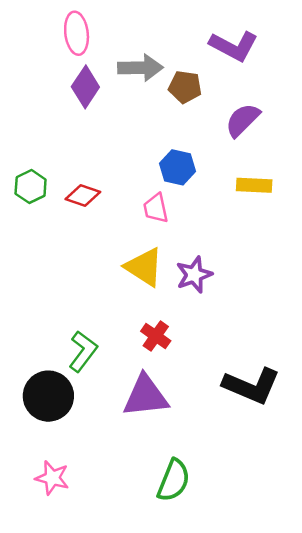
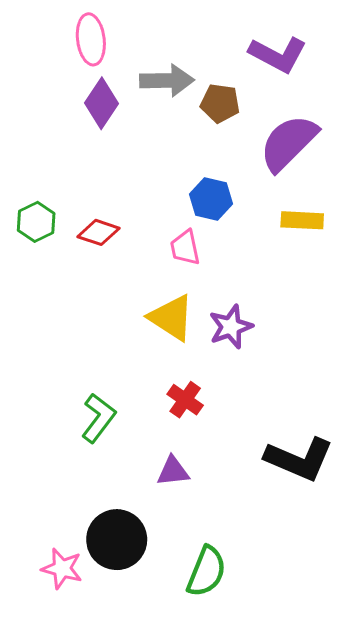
purple semicircle: (243, 120) -> (289, 143), size x1.4
black circle: (48, 396) -> (117, 540), moved
purple triangle: (146, 396) -> (173, 471), size x0.6

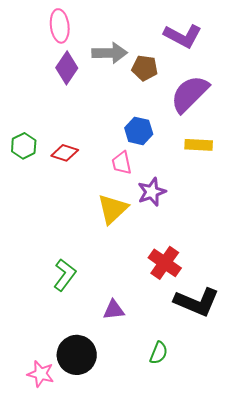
yellow triangle: (171, 318) -> (113, 209), turned 44
purple star: (231, 327) -> (152, 192), moved
red cross: (185, 400) -> (165, 263), moved, size x1.4
green semicircle: (206, 572) -> (159, 353), moved, size x0.7

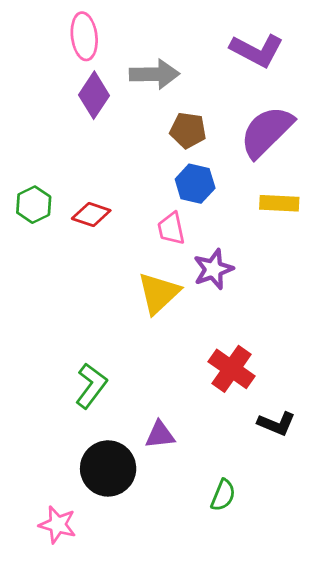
brown pentagon: (145, 68) -> (188, 130), moved
black L-shape: (197, 302) -> (276, 424), size x0.6
black circle: (77, 355) -> (108, 468), moved

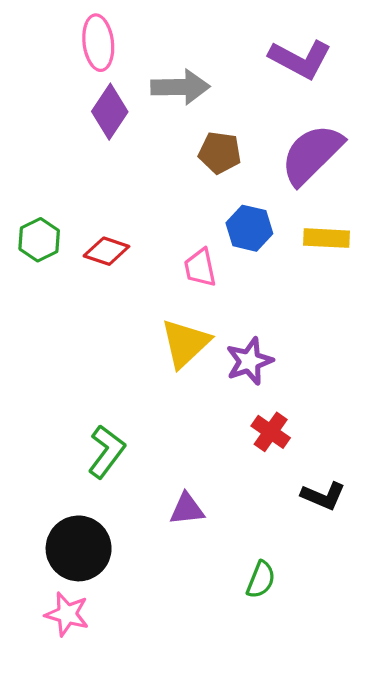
blue hexagon: (195, 184) -> (249, 228), moved
purple star: (213, 269) -> (249, 361), moved
red cross: (232, 369) -> (271, 432), size x0.7
black circle: (108, 468) -> (79, 548), moved

